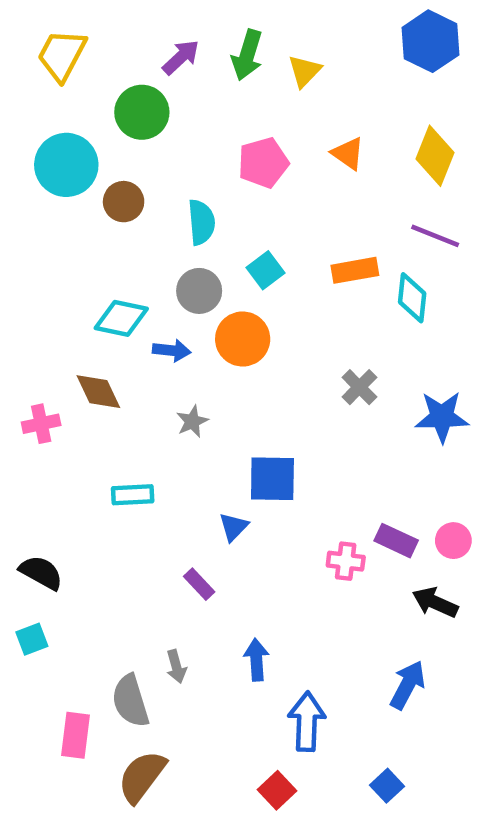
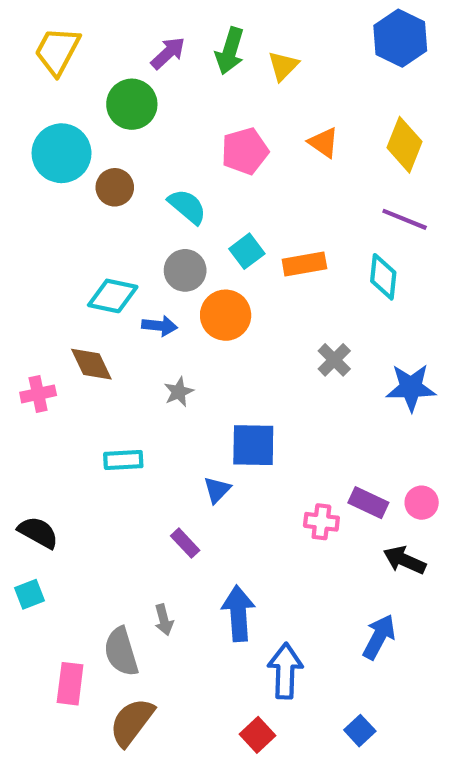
cyan semicircle: (201, 222) -> (187, 206), turned -45
orange rectangle: (355, 270) -> (304, 264), moved
blue arrow: (256, 660) -> (238, 613), size x1.4

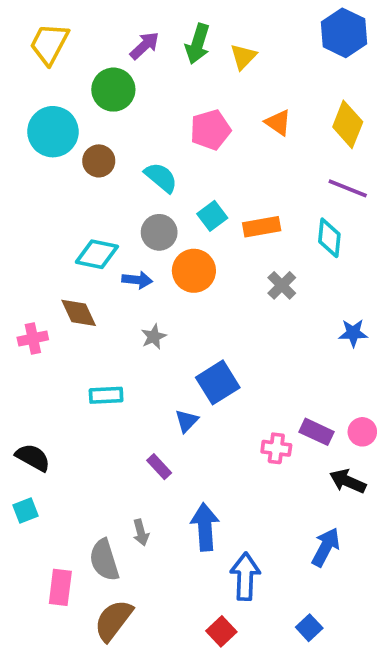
gray cross: (334, 360) -> (282, 285), moved
blue star: (411, 388) -> (353, 333), size x0.7
blue square: (253, 445) -> (218, 382), turned -33

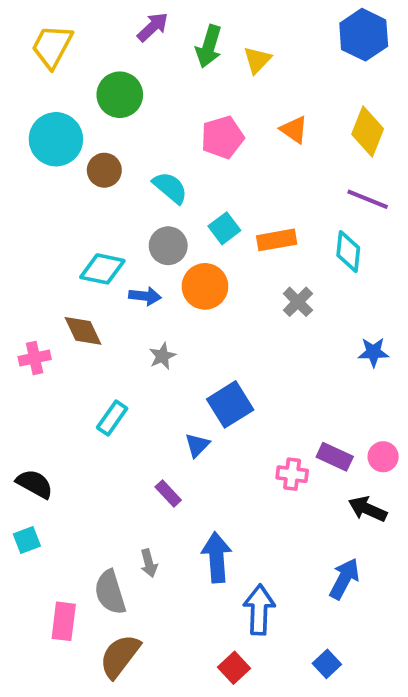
purple arrow: (144, 46) -> (153, 27), moved
cyan rectangle: (106, 395) -> (112, 418), turned -52

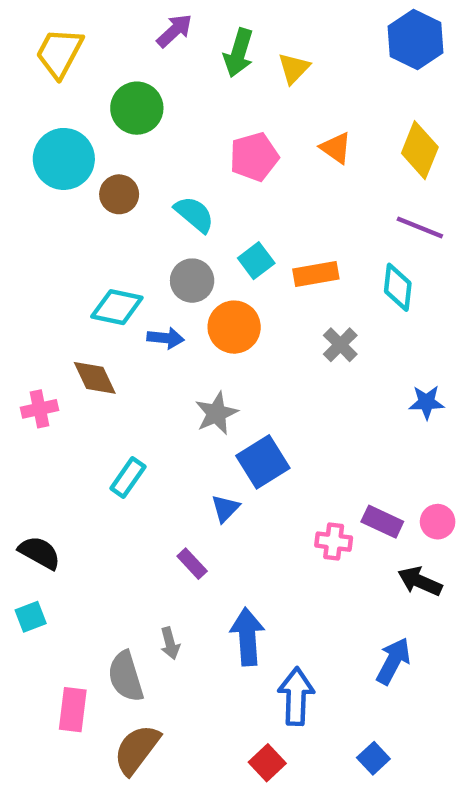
gray star: (162, 356) -> (216, 413), moved, size x1.4

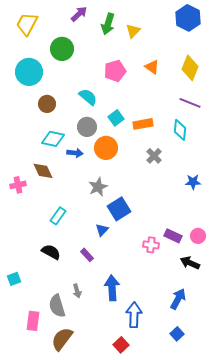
brown circle: (119, 194) -> (47, 104), moved
black semicircle: (39, 553) -> (51, 252), moved
blue square: (373, 758) -> (177, 334), moved

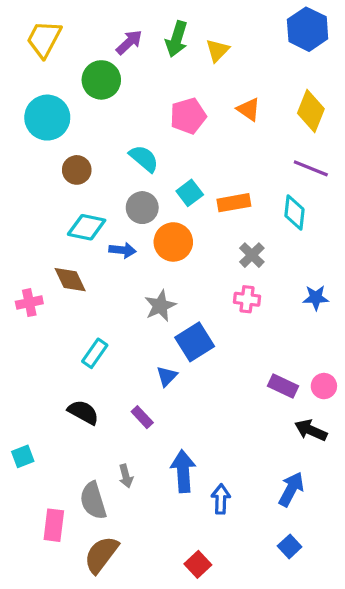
purple arrow: (79, 14) -> (129, 42), moved
pink cross: (151, 245) -> (247, 299), moved
blue arrow: (134, 315) -> (221, 499), moved, size x0.7

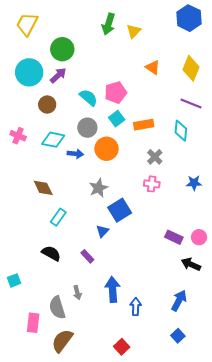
purple arrow: (129, 42) -> (58, 75), moved
pink pentagon: (188, 116) -> (116, 92), moved
brown diamond: (70, 280) -> (43, 188), moved
pink cross: (29, 303) -> (18, 136), moved, turned 35

